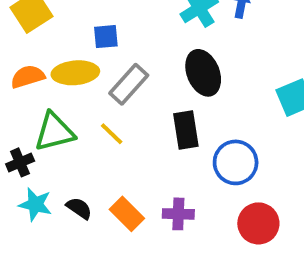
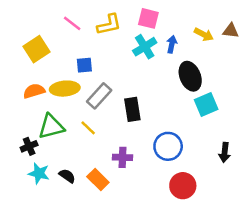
black ellipse: (203, 73) -> (190, 76), moved
black rectangle: (186, 130) -> (132, 109), moved
purple cross: (178, 214) -> (123, 157), moved

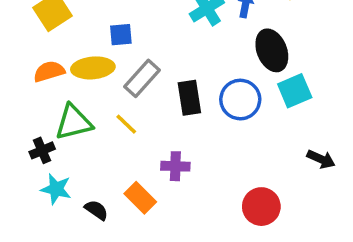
blue circle: (168, 146) -> (240, 100), moved
black arrow: (225, 152) -> (321, 159), turned -72
black semicircle: (67, 176) -> (96, 210), moved

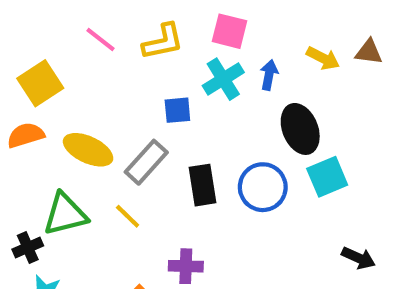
blue square: (121, 35) -> (177, 110), moved
yellow ellipse: (93, 68) -> (88, 150), turned 30
orange semicircle: (49, 71) -> (26, 135), moved

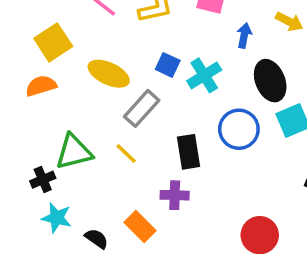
cyan cross: (223, 79) -> (204, 75), moved
blue square: (177, 110) -> (168, 65), turned 30
yellow ellipse: (88, 150) -> (109, 74), moved
black rectangle: (202, 185) -> (189, 152), moved

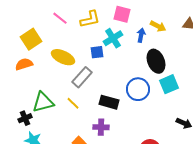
yellow arrow: (289, 22) -> (158, 26), moved
blue square: (168, 65) -> (97, 52), turned -32
cyan cross: (204, 75) -> (113, 38), moved
black rectangle: (189, 152) -> (109, 102), turned -66

